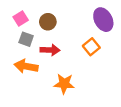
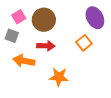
brown circle: (48, 22) -> (44, 20), size x1.5
gray square: (26, 39) -> (12, 36), moved

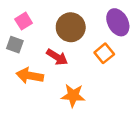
brown circle: (44, 20) -> (71, 27), moved
red arrow: (46, 46) -> (57, 57), turned 30

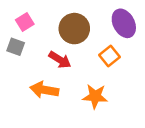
orange arrow: (30, 76) -> (44, 90), moved
orange star: (73, 95) -> (95, 96), moved

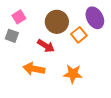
orange square: (109, 56) -> (79, 35), moved

